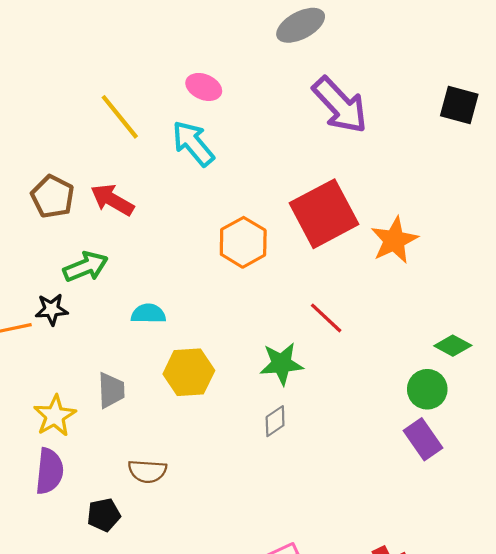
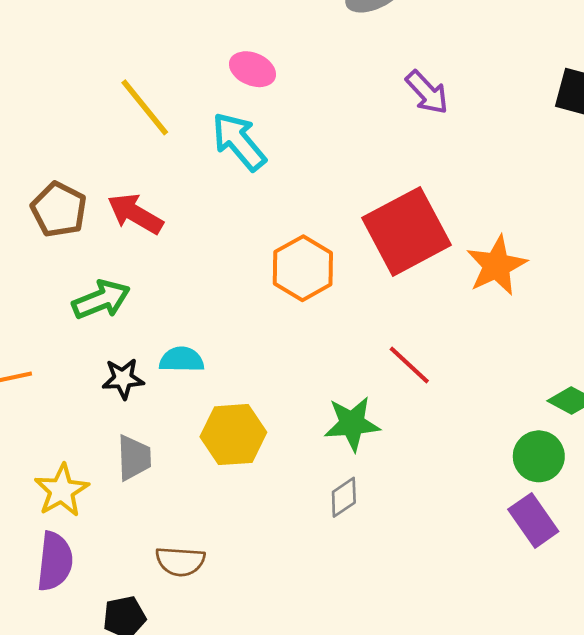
purple arrow: (340, 105) -> (427, 92), size x0.6
black star: (52, 309) -> (123, 379), moved

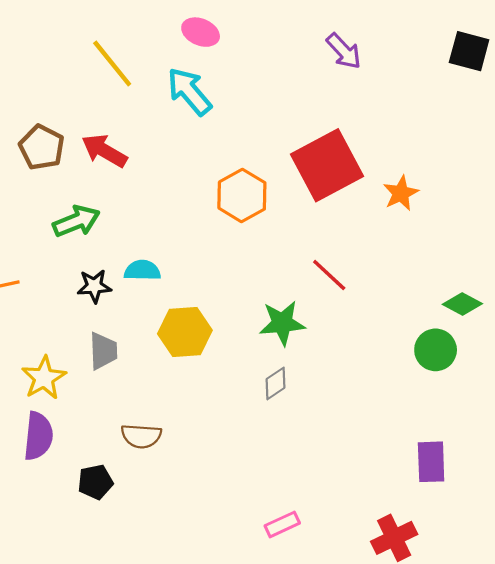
orange star: (497, 266) -> (401, 193), size x0.7
purple rectangle: (533, 520) -> (431, 462), moved, turned 33

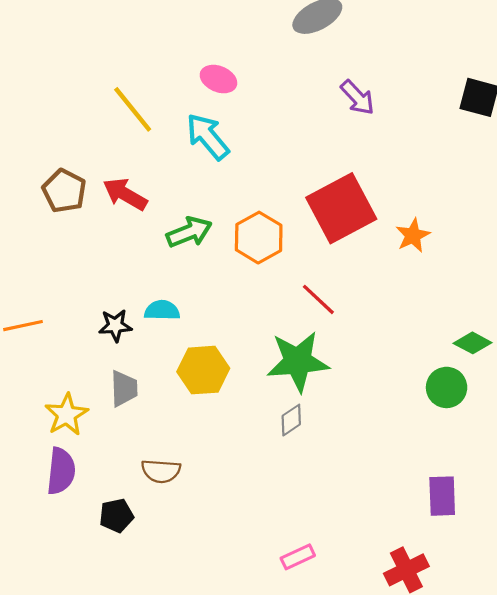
green arrow: (76, 221) -> (189, 232), moved
red line: (329, 275) -> (318, 299), moved
green star: (282, 323) -> (298, 361), size x1.4

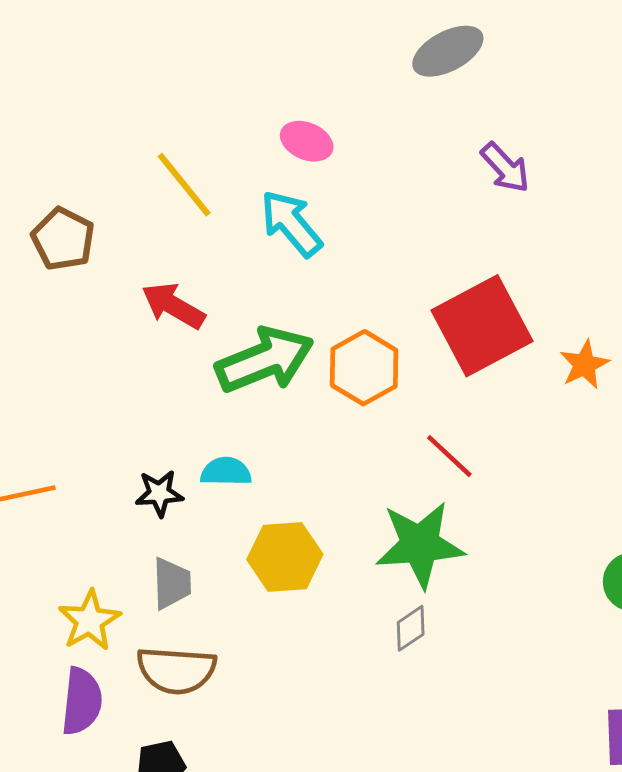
brown pentagon: (64, 191) -> (63, 239), moved
green arrow: (189, 232) -> (265, 360), size x1.5
brown semicircle: (161, 471) -> (176, 670), moved, size x1.4

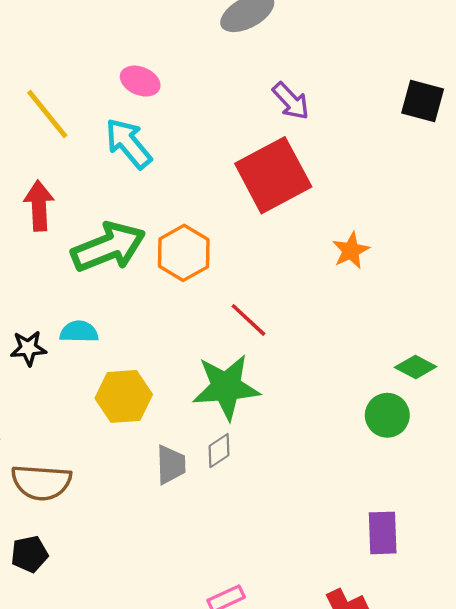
red arrow: (173, 306) -> (39, 206), turned 57
red square: (482, 326) -> (273, 175), moved
gray trapezoid: (172, 583) -> (171, 465), moved

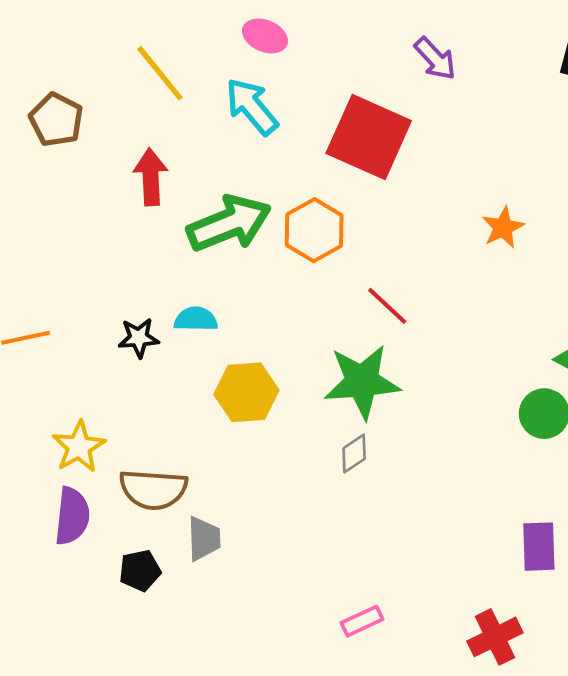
red square: (273, 175) -> (369, 137), moved, turned -38
gray trapezoid: (171, 465) -> (204, 539), moved

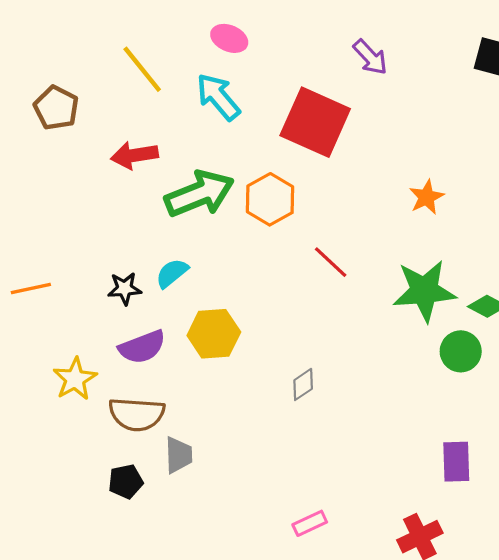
red arrow: (151, 177) -> (134, 155), turned -96
cyan semicircle: (196, 319) -> (172, 273), turned -40
green star: (362, 382) -> (424, 291), moved
purple semicircle: (72, 516) -> (142, 347), moved, turned 63

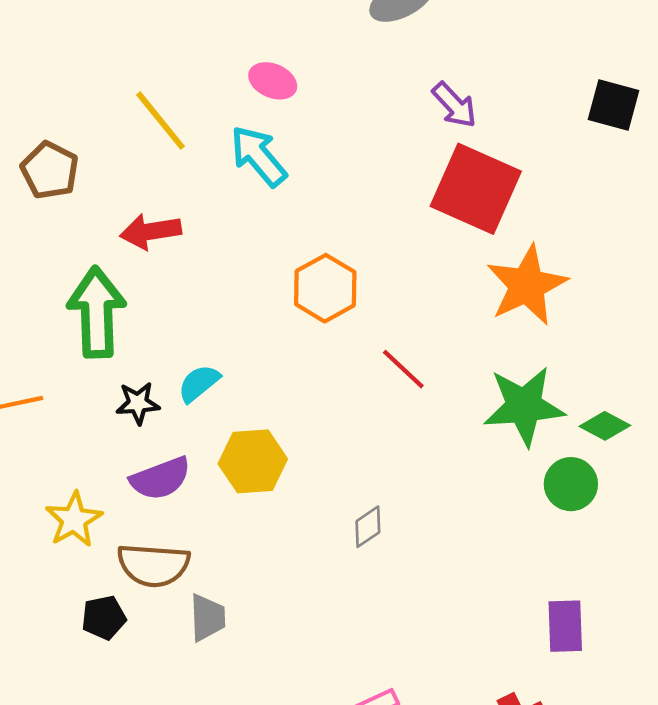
red square: (315, 122) -> (476, 189), moved
green arrow: (199, 194) -> (97, 312), moved, turned -70
orange star: (427, 197) -> (527, 285), size x1.8
black pentagon: (126, 481) -> (104, 618), moved

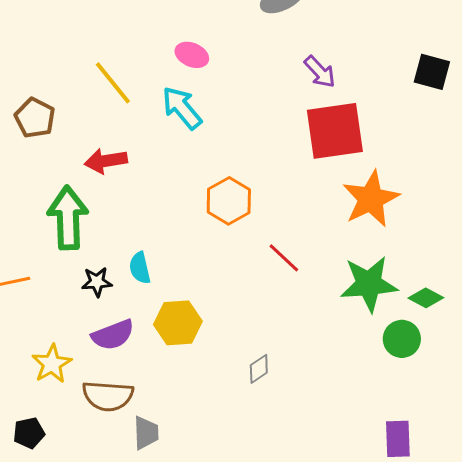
red square: (476, 189) -> (335, 131), turned -32
cyan semicircle: (199, 383) -> (140, 268), turned -64
black pentagon: (104, 618) -> (29, 433), moved

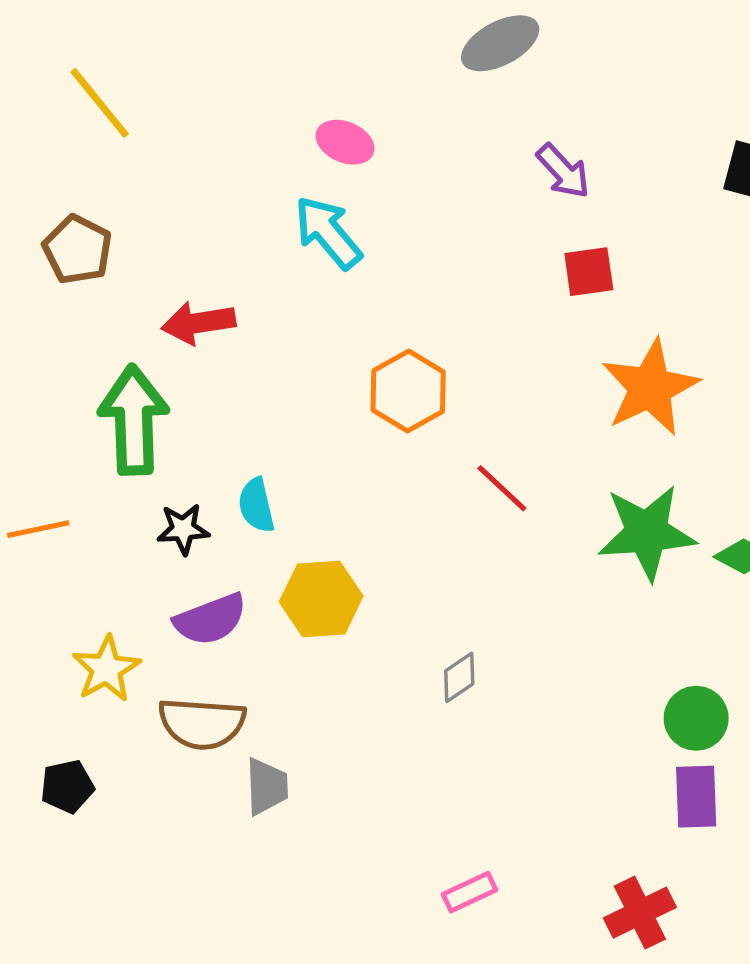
yellow line: (113, 83) -> (100, 103), moved
red square: (335, 131) -> (589, 272), size x0.5
green circle: (402, 339) -> (696, 718), moved

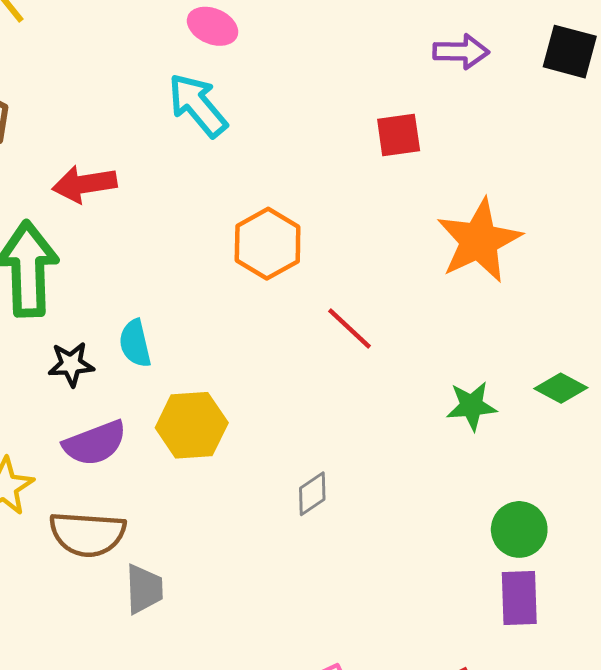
purple arrow: (563, 171) -> (461, 52), moved, turned -46
red square: (589, 272) -> (399, 135), moved
green star: (647, 532) -> (472, 406), moved, size x0.6

